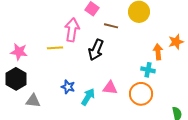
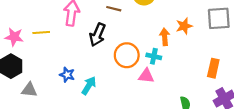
yellow line: (55, 48) -> (41, 32), moved
pink triangle: (110, 88) -> (146, 76), moved
orange circle: (141, 94) -> (127, 55), moved

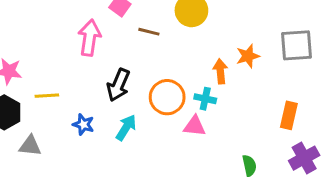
yellow line: (41, 32) -> (47, 96), moved
black arrow: (97, 35) -> (118, 85), moved
cyan arrow: (89, 86) -> (126, 128), moved

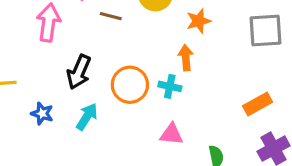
orange star: (248, 56) -> (199, 21), moved
orange rectangle: (289, 115) -> (258, 104), turned 48
pink triangle: (195, 126) -> (171, 134), moved

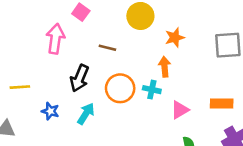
brown line: (111, 16) -> (107, 48), moved
orange rectangle: (258, 104) -> (222, 104), turned 30
pink triangle: (171, 134) -> (180, 110), moved, turned -36

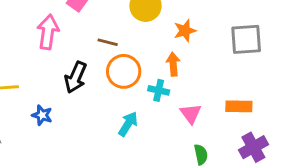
orange circle: (120, 88) -> (124, 71), moved
pink triangle: (180, 110) -> (191, 114), turned -36
cyan arrow: (86, 114) -> (128, 124), moved

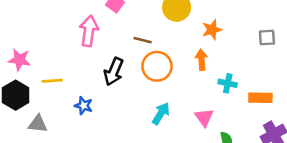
gray square: (246, 39) -> (267, 38), size x0.6
cyan cross: (159, 90) -> (228, 83), moved
pink triangle: (191, 114) -> (204, 117), moved

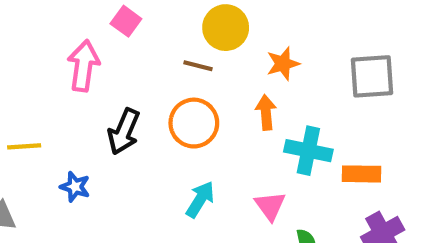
gray square: (267, 38) -> (372, 76), size x1.6
brown line: (143, 40) -> (198, 66), moved
cyan cross: (228, 83) -> (308, 151), size x1.5

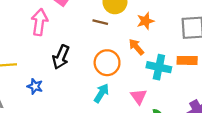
orange arrow: (266, 112) -> (136, 47), turned -36
orange circle: (194, 123) -> (107, 63), moved
orange rectangle: (361, 174) -> (187, 60), moved

